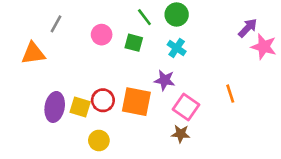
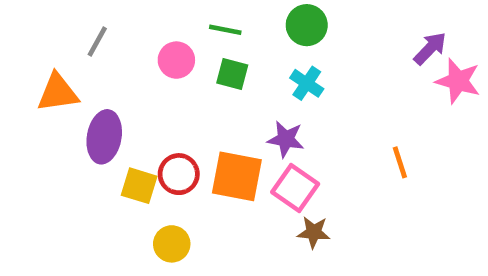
green line: (144, 17) -> (225, 30), moved, turned -42
purple ellipse: (55, 107) -> (104, 137), moved
pink square: (186, 107) -> (295, 188), moved

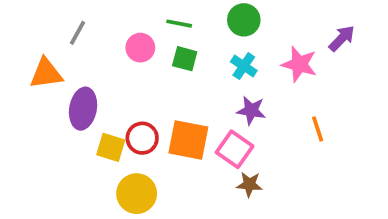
pink star: (458, 81) -> (299, 64), moved
purple star: (286, 139) -> (251, 110), moved
yellow circle: (172, 244) -> (137, 194), size x1.4

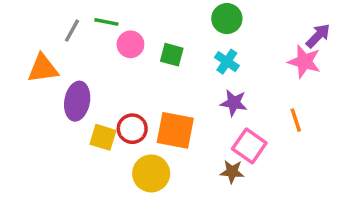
green line: (179, 24) -> (106, 22), moved
pink star: (299, 64) -> (304, 62), moved
pink square: (235, 149) -> (249, 146), moved
yellow circle: (137, 194) -> (151, 173), moved

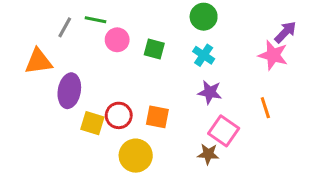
orange square: (175, 130) -> (157, 117), size x0.7

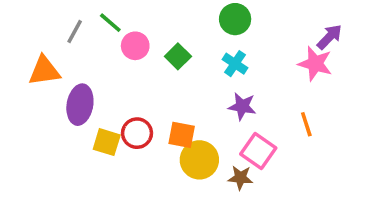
green line: (96, 20) -> (110, 23), turned 30
green square: (154, 49) -> (178, 56), turned 30
yellow circle: (136, 156) -> (199, 160), moved

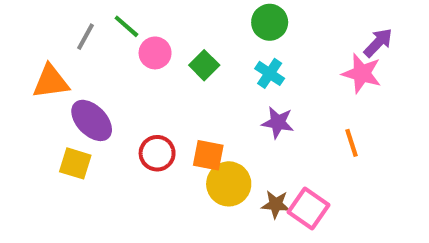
purple ellipse: (80, 105) -> (92, 120), turned -54
yellow square: (107, 142) -> (75, 163), moved
pink square: (258, 151) -> (309, 208), moved

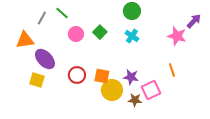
purple arrow: (378, 43) -> (194, 21), moved
pink circle: (155, 53) -> (76, 34), moved
purple star: (278, 123) -> (131, 77), moved
pink square: (309, 208) -> (151, 90), moved, turned 30

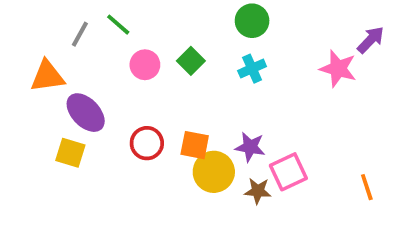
cyan cross: (132, 36) -> (252, 69), turned 32
orange line: (172, 70) -> (367, 187), moved

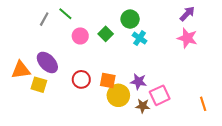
green circle: (252, 21) -> (130, 19), moved
purple arrow: (371, 40) -> (187, 14), moved
cyan cross: (252, 69) -> (140, 38), turned -32
orange triangle: (47, 76) -> (21, 70), moved

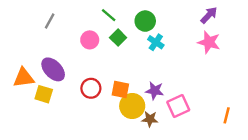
green line: (65, 14) -> (109, 15), moved
orange line: (203, 104) -> (227, 115), turned 32
brown star: (143, 106) -> (150, 119), moved

